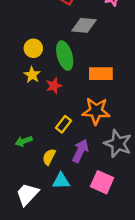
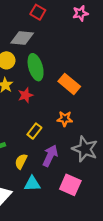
gray diamond: (84, 25) -> (22, 38), moved
orange rectangle: (101, 74) -> (69, 84), turned 40
orange star: (96, 111) -> (65, 119), size x0.6

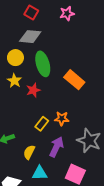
red square: (38, 12) -> (31, 12), moved
pink star: (80, 13) -> (67, 13), moved
orange star: (65, 119) -> (62, 119), moved

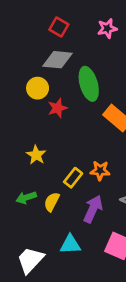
green ellipse: (43, 64) -> (89, 84), moved
yellow star: (14, 81) -> (36, 155), moved
red star: (33, 90) -> (57, 108), moved
yellow semicircle: (29, 152) -> (52, 202), moved

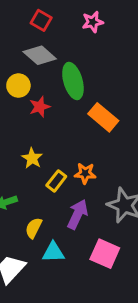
gray diamond: (57, 60) -> (40, 55), turned 36
yellow star: (36, 155) -> (32, 158), moved
yellow semicircle: (52, 202) -> (34, 228), moved

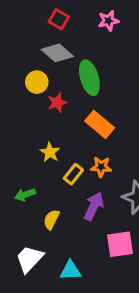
orange rectangle: (103, 117) -> (100, 124), moved
cyan triangle: (53, 252) -> (70, 271), moved
pink square: (105, 254) -> (120, 244), turned -32

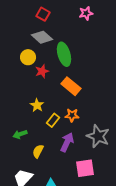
pink star: (108, 21) -> (86, 13), moved

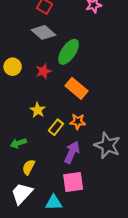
green ellipse: (64, 54) -> (69, 52), turned 50
yellow circle: (28, 57) -> (13, 67), moved
yellow semicircle: (38, 151) -> (29, 167), moved
pink square: (85, 168) -> (73, 182), moved

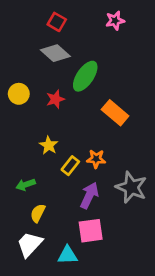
orange rectangle: (77, 88) -> (115, 113), moved

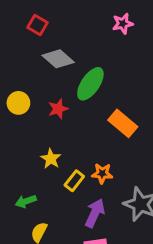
red square: (57, 22) -> (38, 25), moved

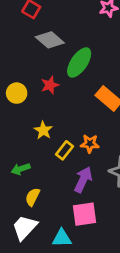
yellow circle: (18, 103) -> (17, 93), moved

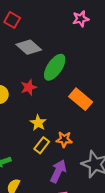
yellow star: (43, 130) -> (38, 123), moved

